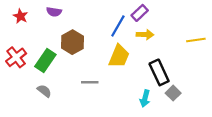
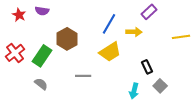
purple semicircle: (54, 12) -> (42, 11), moved
purple rectangle: (140, 13) -> (149, 12), moved
yellow trapezoid: (119, 56) -> (110, 52), turned 35
black rectangle: (159, 72) -> (147, 67), size x0.6

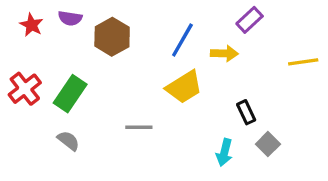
brown hexagon: (67, 39) -> (112, 37), moved

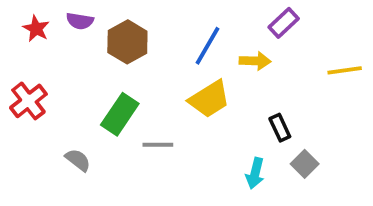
green rectangle: (70, 94) -> (120, 114), moved

